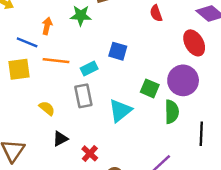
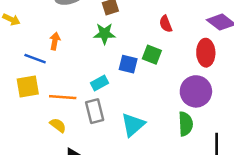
green star: (81, 16) -> (104, 34), moved
red ellipse: (194, 43) -> (206, 53), turned 30
orange line: (56, 61) -> (63, 97), moved
green square: (150, 88) -> (152, 55), moved

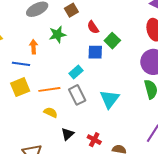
red semicircle: (166, 24) -> (93, 27), moved
green star: (104, 34) -> (58, 34), moved
green square: (152, 55) -> (112, 41), turned 35

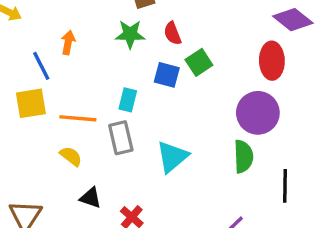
green star: (58, 34) -> (130, 34), moved
blue line: (21, 64) -> (41, 66), turned 42
cyan rectangle: (76, 72) -> (128, 100), turned -48
black triangle: (68, 134) -> (90, 198), turned 48

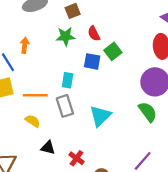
green semicircle: (243, 156) -> (148, 112), turned -30

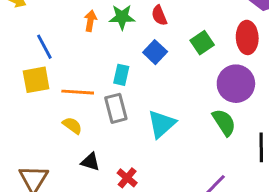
orange arrow: (25, 45) -> (90, 21), moved
green square: (113, 51) -> (202, 43), moved
blue square: (92, 61) -> (155, 52), turned 30

